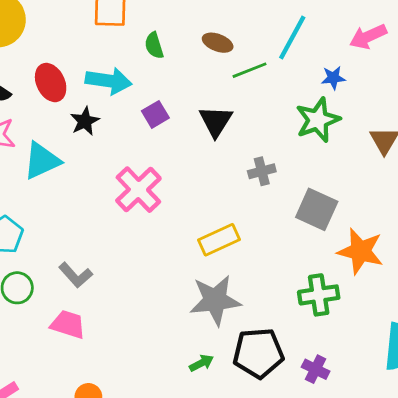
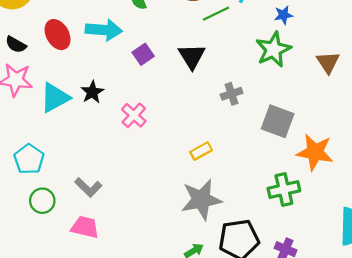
black star: (85, 121) -> (92, 92), moved
pink cross: (138, 190) -> (134, 115), size x0.7
yellow rectangle: (219, 240) -> (201, 151), size x0.7

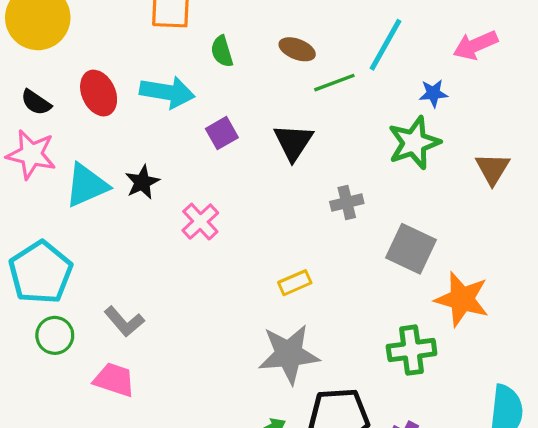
cyan pentagon: (29, 159) -> (41, 272), size x1.4

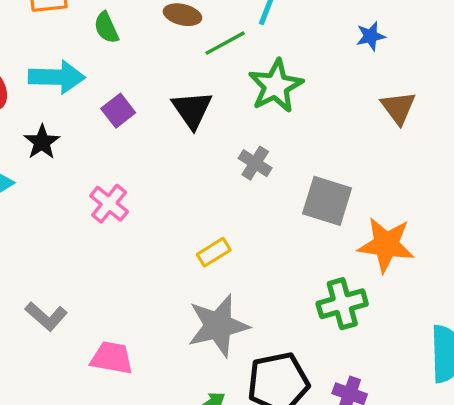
blue star: (433, 93) -> (371, 36), moved
green star: (414, 143) -> (276, 86), moved
black star: (142, 182) -> (42, 142), moved
gray cross: (347, 202) -> (255, 163), turned -36
pink trapezoid: (114, 380) -> (112, 358), moved

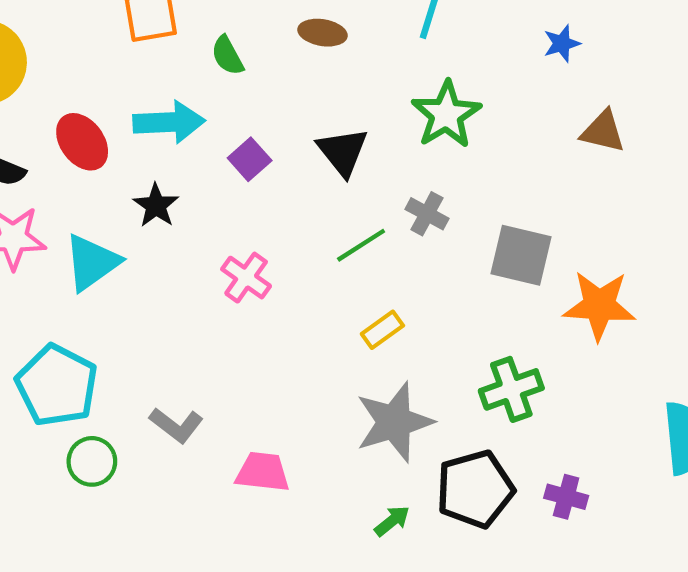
green line: (225, 43) -> (361, 245), moved
brown triangle: (398, 108) -> (603, 132), turned -36
green cross: (342, 304) -> (511, 389), moved

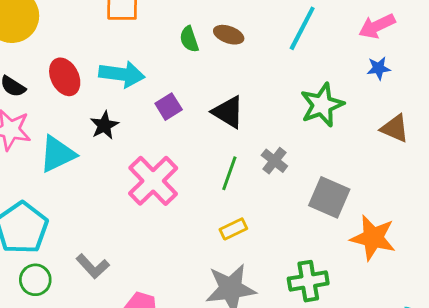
green semicircle: (227, 56) -> (189, 39), moved
green star: (446, 115) -> (322, 105), moved
black triangle: (343, 152) -> (228, 112), turned -30
green line: (361, 245) -> (229, 173), turned -48
pink cross: (246, 278) -> (153, 181), size x1.6

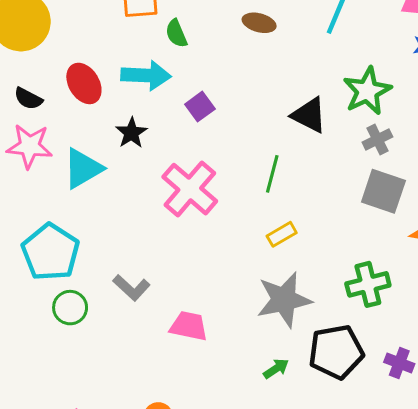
green semicircle: (189, 39) -> (176, 33), moved
black triangle: (228, 112) -> (309, 115), moved
gray cross: (274, 161) -> (377, 139), moved, turned 30

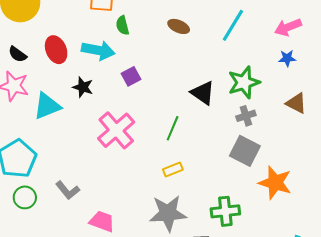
black star: (131, 133) -> (83, 87), turned -30

